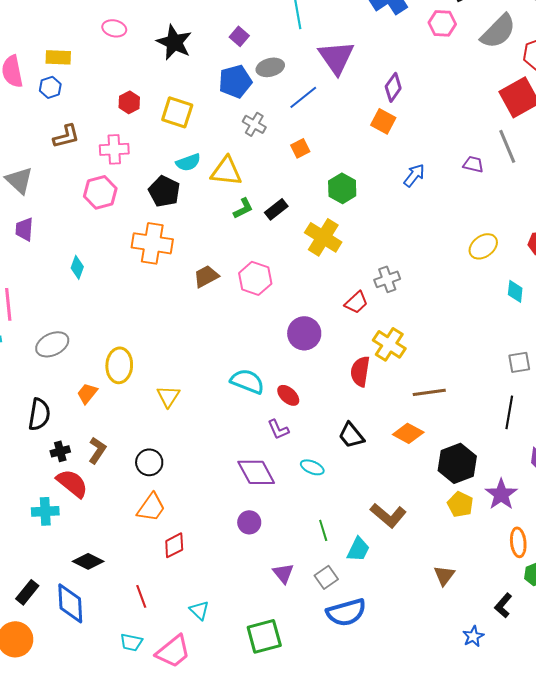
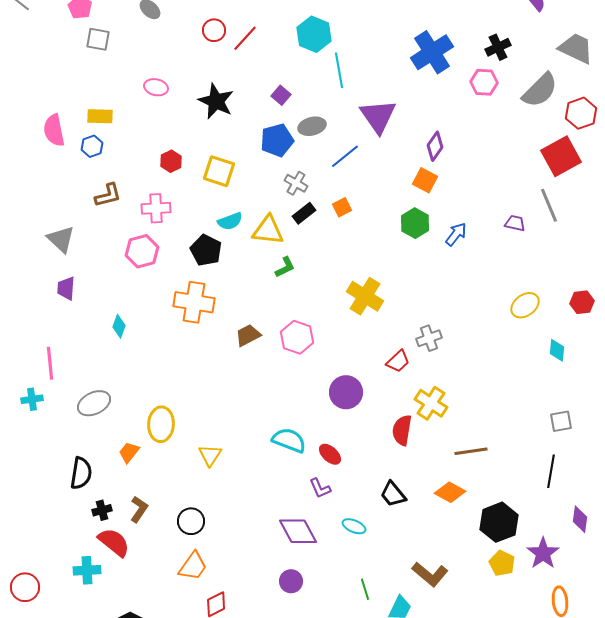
green hexagon: (342, 188) -> (415, 223), moved
black rectangle: (276, 209) -> (304, 213), moved

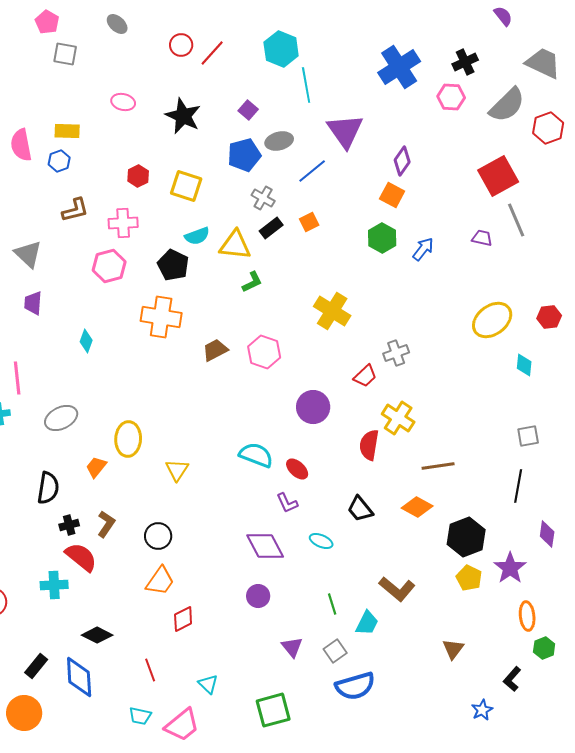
red square: (561, 156) -> (498, 176), moved
yellow ellipse: (525, 305) -> (492, 320), size x1.4

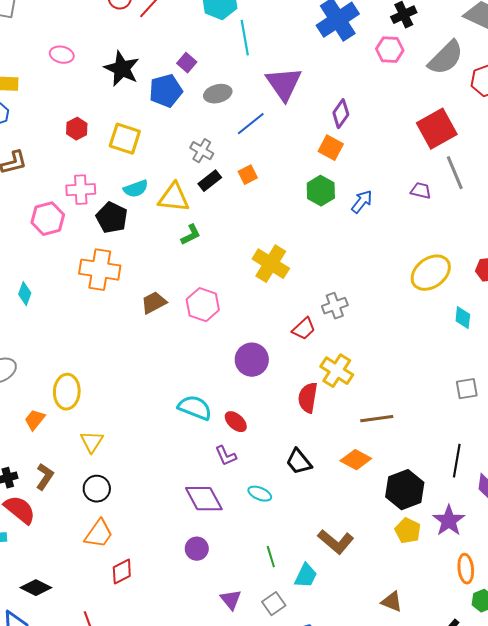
blue pentagon: (244, 155) -> (166, 91), moved
pink cross: (123, 223) -> (81, 190), moved
yellow triangle: (177, 470) -> (92, 442), moved
black line: (518, 486) -> (457, 461), moved
brown triangle: (453, 649) -> (392, 602), turned -45

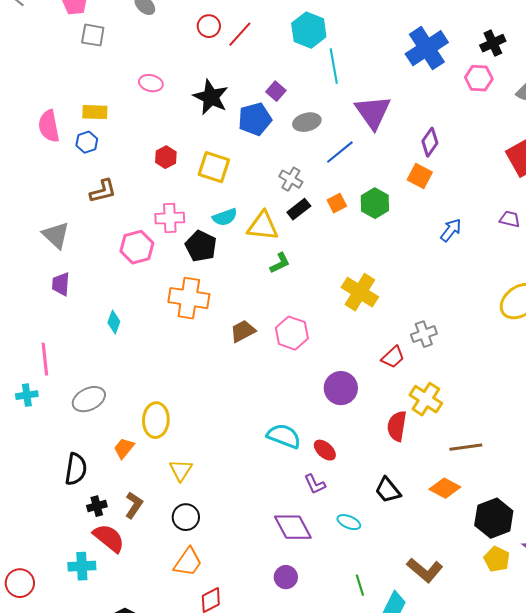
green hexagon: (321, 191) -> (375, 203), moved

